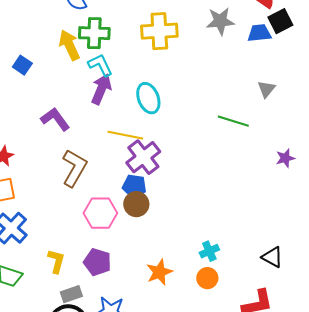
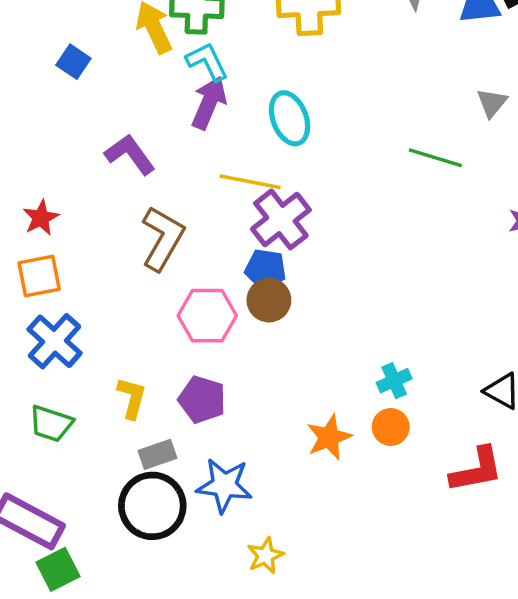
orange star: (159, 272) -> (329, 437), moved

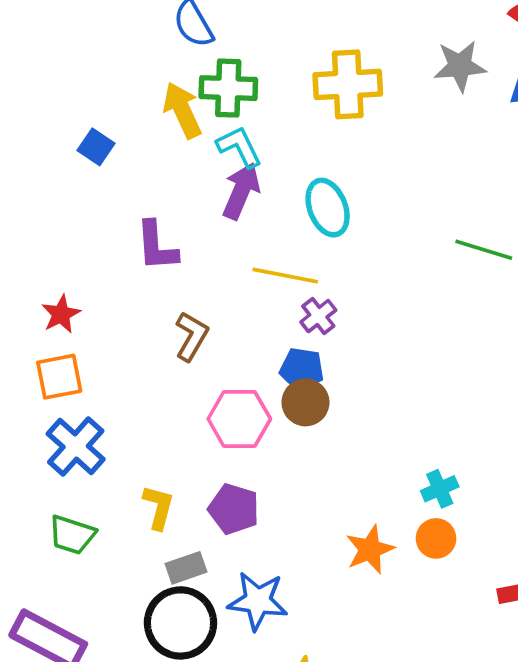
purple L-shape: (130, 154) -> (157, 246), turned -148
purple cross: (281, 219) -> (318, 316), size x0.6
brown L-shape: (163, 238) -> (192, 336), size x0.7

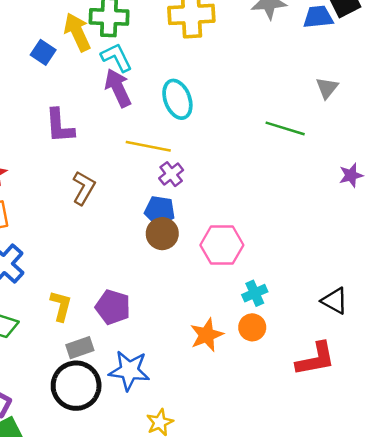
blue square: (96, 147) -> (43, 52), moved
purple arrow: (241, 191) -> (118, 88), turned -48
pink hexagon: (239, 419) -> (222, 245), moved

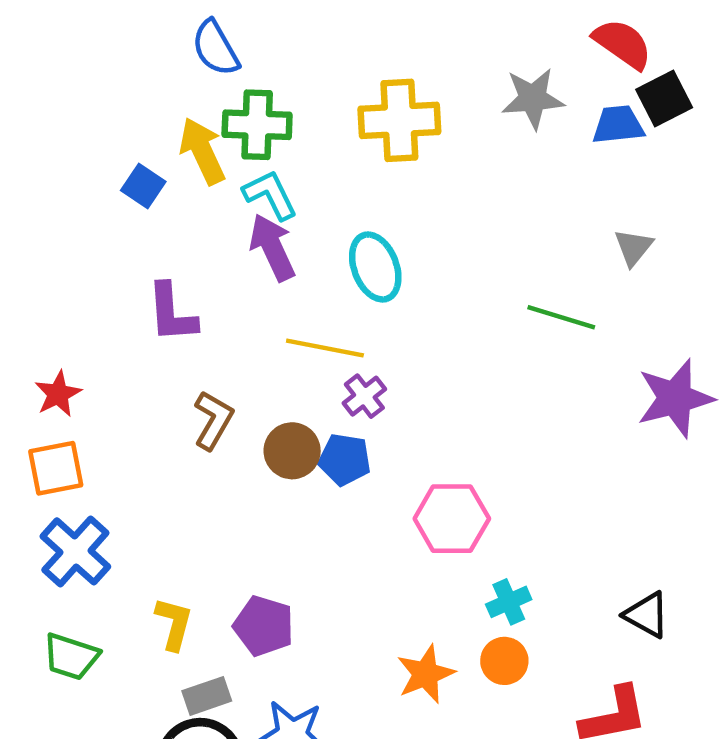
purple star: (351, 175) -> (675, 398), size x1.8
brown circle: (162, 234) -> (292, 451), moved

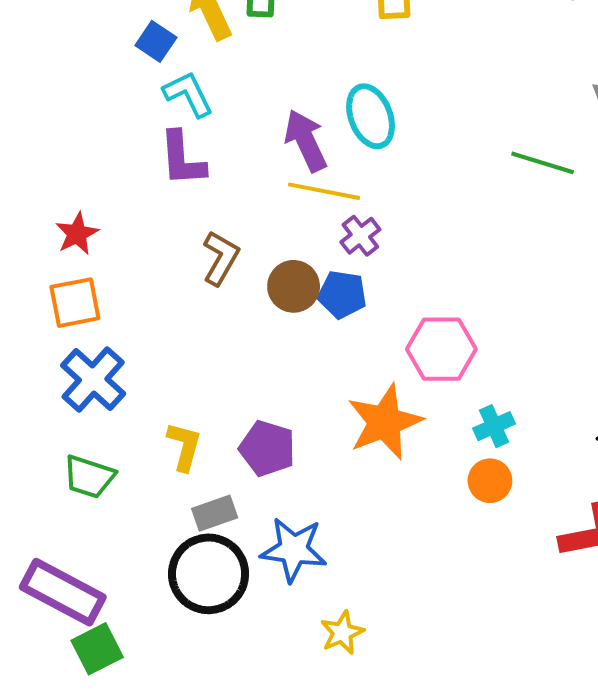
cyan L-shape: (270, 195) -> (188, 94), moved
purple arrow: (272, 247) -> (306, 141), moved
orange star: (426, 674) -> (385, 422), moved, size x1.4

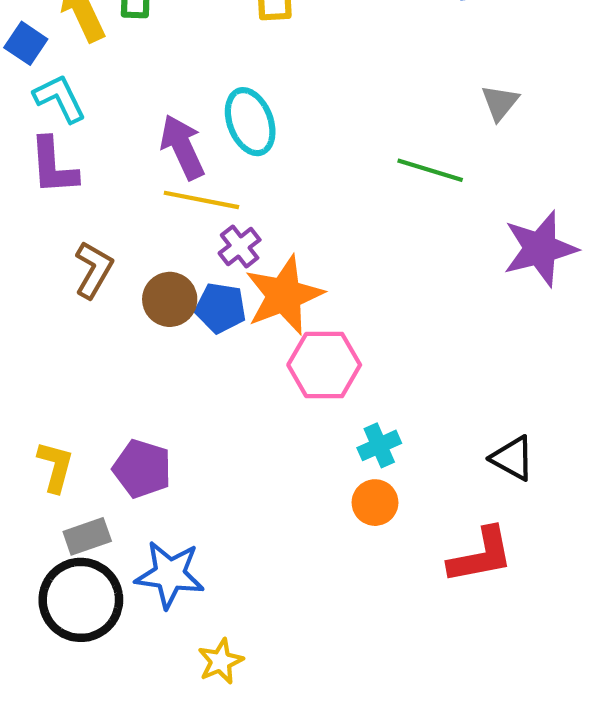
orange star: (385, 422) -> (284, 295), moved

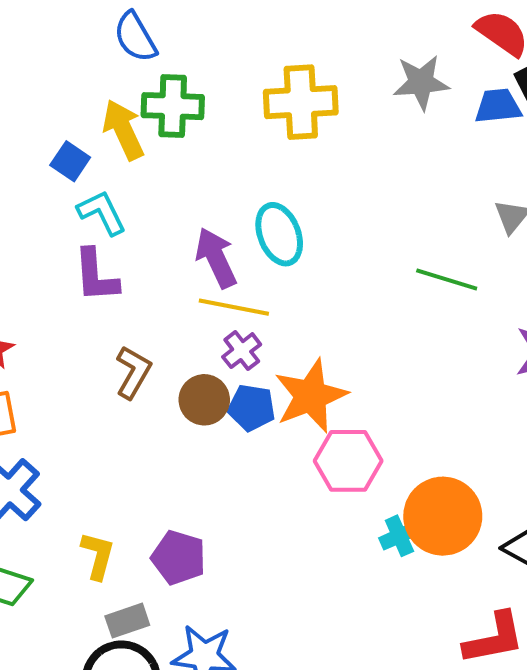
purple cross: (240, 246) -> (242, 351), moved
orange circle: (375, 503) -> (443, 516), moved, size x1.8

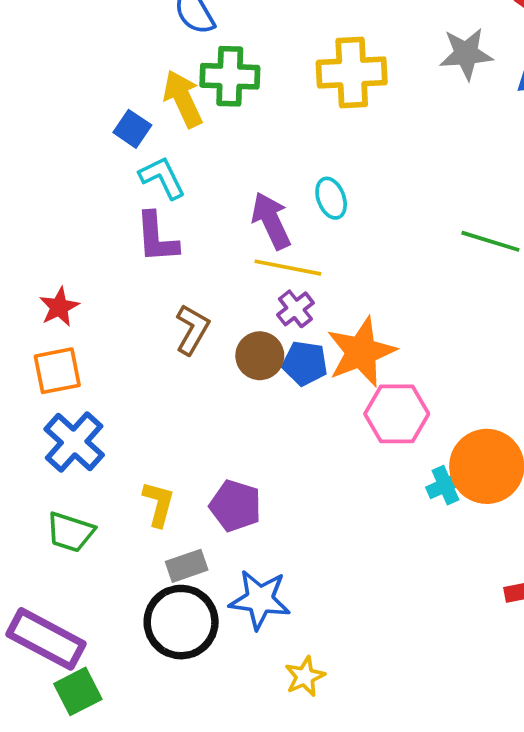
cyan ellipse: (279, 234) -> (331, 198), size x0.7

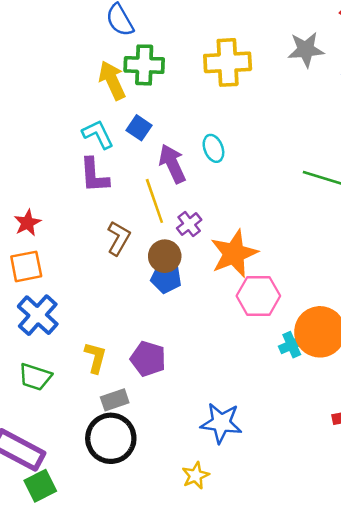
blue square: (132, 129) -> (139, 128), moved
yellow line: (288, 268) -> (154, 201), moved, turned 60
blue pentagon: (305, 363) -> (166, 278), moved
blue star: (260, 600) -> (221, 423), moved

